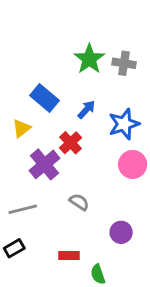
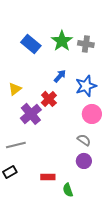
blue rectangle: (44, 98) -> (31, 44), moved
gray semicircle: (79, 202) -> (84, 140), moved

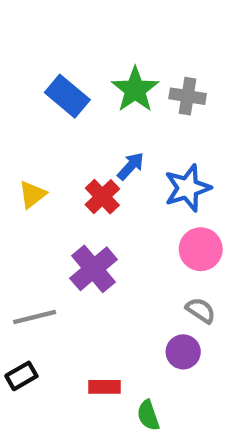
red cross: (49, 99) -> (102, 197), moved
purple cross: (31, 114) -> (94, 269), moved
gray semicircle: (84, 140) -> (201, 310), moved

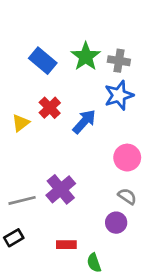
blue arrow: (131, 166) -> (84, 122), moved, size x1.4
blue star: (188, 188) -> (119, 95), moved
red cross: (102, 197) -> (50, 108), moved
purple cross: (94, 269) -> (61, 189), moved

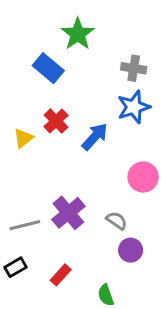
green star: (86, 57) -> (78, 34), moved
gray semicircle: (127, 196) -> (117, 221), moved
red rectangle: (66, 245) -> (61, 275), moved, turned -48

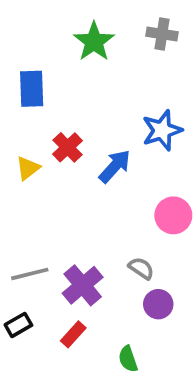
blue rectangle: (48, 68) -> (32, 89), moved, turned 48
gray cross: (134, 68) -> (162, 34), moved
purple cross: (68, 213) -> (83, 285), moved

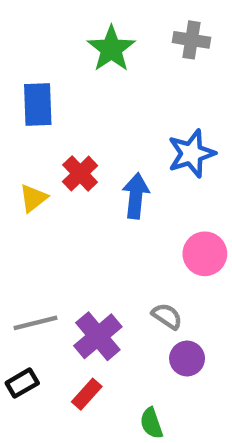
blue arrow: (115, 166) -> (136, 196), turned -36

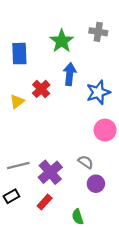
gray cross: (191, 40) -> (98, 32), moved
green star: (111, 49) -> (62, 41), moved
blue star: (191, 154) -> (98, 92), moved
blue arrow: (136, 196) -> (70, 74), moved

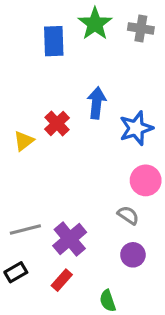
gray cross: (98, 32) -> (141, 28), moved
green star: (62, 41) -> (95, 24), moved
blue rectangle: (19, 54) -> (54, 41), moved
gray semicircle: (86, 162) -> (128, 215), moved

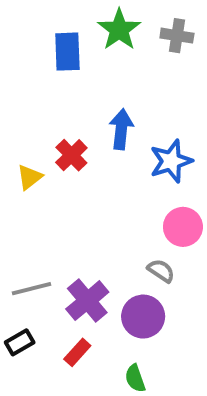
purple circle: (133, 255) -> (143, 317), moved, size x1.4

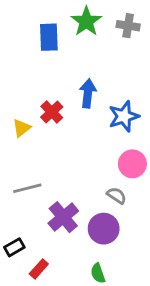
gray line: (32, 289) -> (27, 188), moved
red rectangle: (77, 352) -> (39, 269), moved

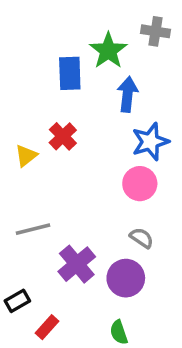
green star: (86, 21) -> (108, 51), moved
blue rectangle: (49, 37) -> (70, 73), moved
blue arrow: (88, 93) -> (128, 94), moved
pink circle: (132, 164) -> (140, 184), moved

